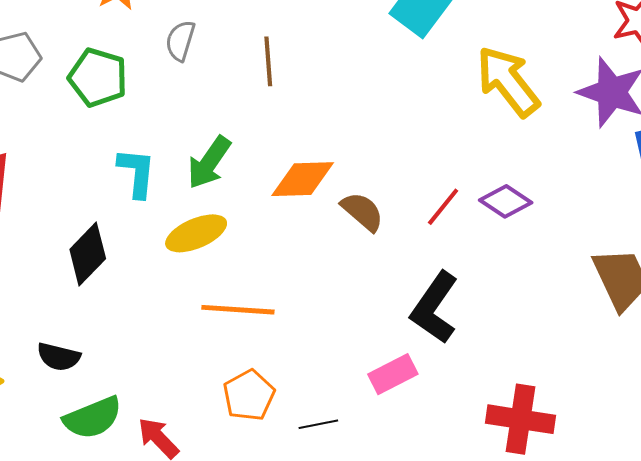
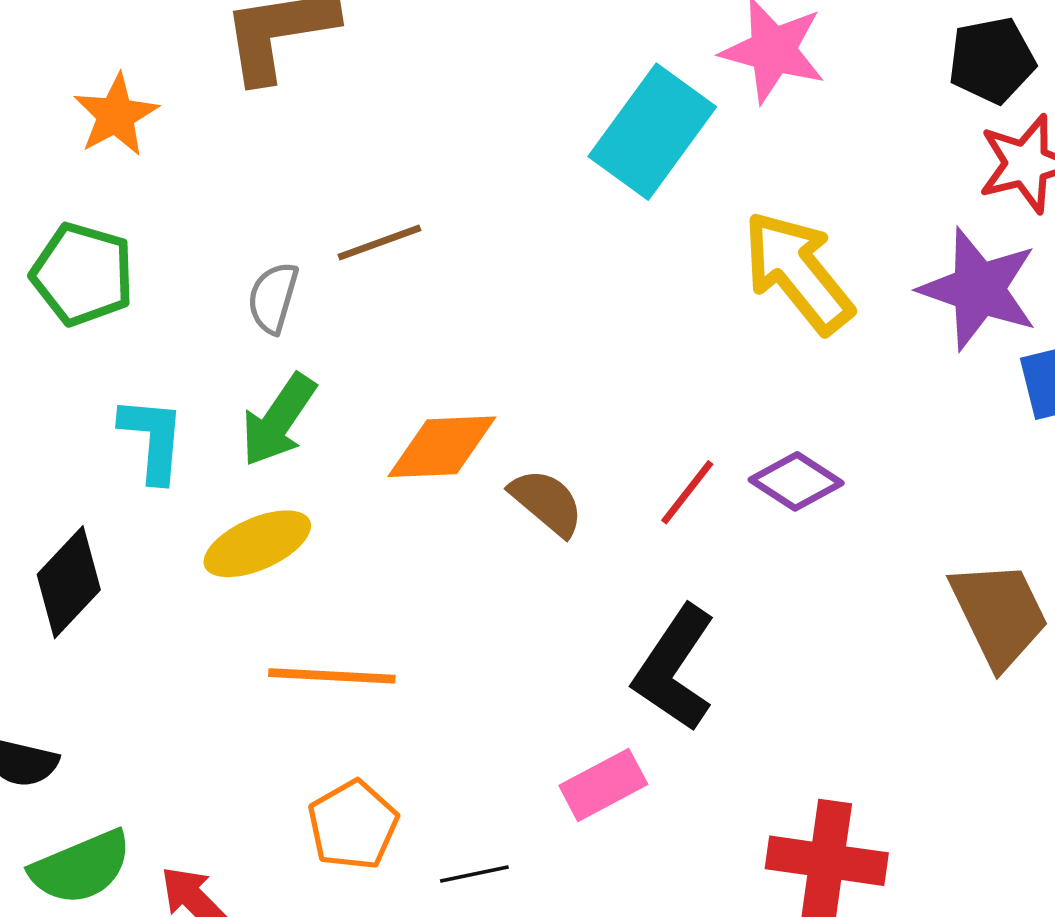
gray semicircle: (180, 41) -> (273, 298), moved
brown line: (268, 61) -> (379, 242), turned 75

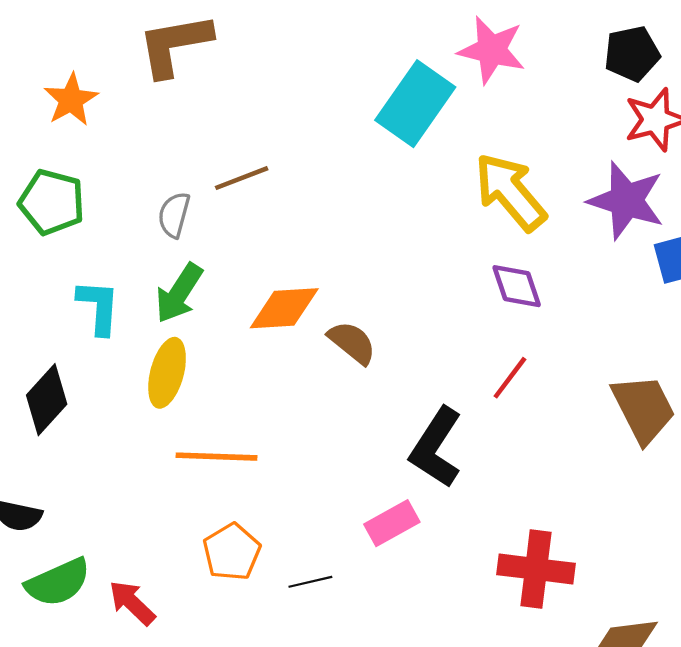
purple diamond: (796, 481) -> (517, 286), moved, turned 40
red line: (687, 492) -> (510, 378), moved
yellow ellipse: (257, 544) -> (167, 373), turned -50

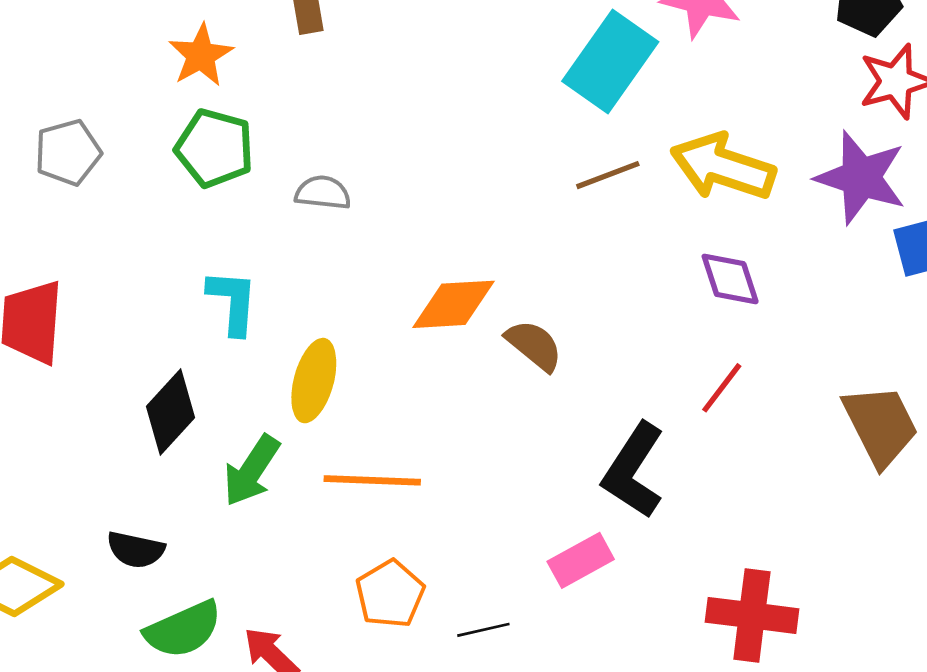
brown line: (242, 178) -> (608, 175), moved
yellow arrow: (510, 192) -> (723, 167), turned -32
green pentagon: (52, 202) -> (215, 148), moved
gray semicircle: (174, 215) -> (323, 193), turned 81
green arrow: (179, 293) -> (252, 471), moved

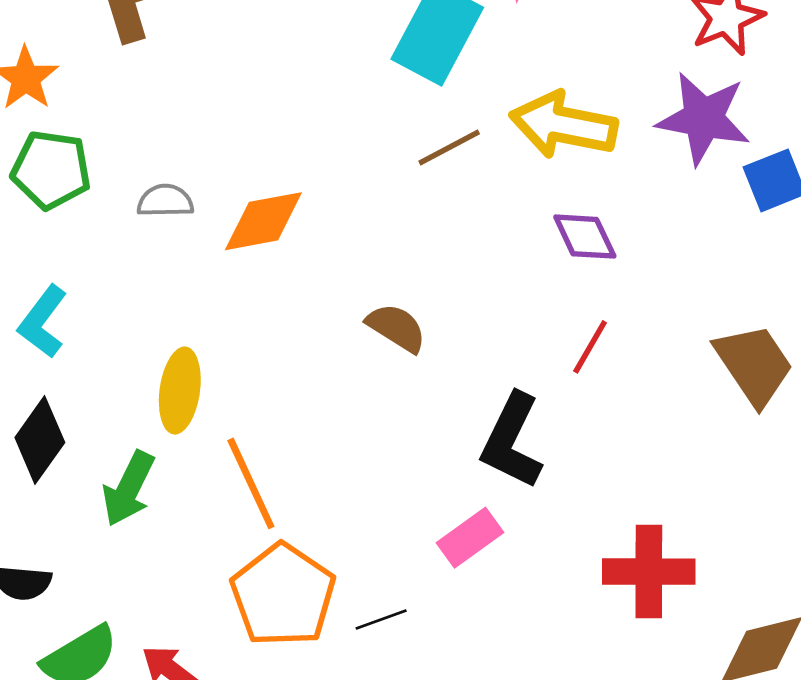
cyan L-shape: (233, 302) -> (43, 322), moved, turned -140
orange diamond: (453, 304) -> (263, 221), moved
orange line: (372, 480) -> (251, 483), turned 70
orange pentagon: (390, 594) -> (283, 595), size x1.5

